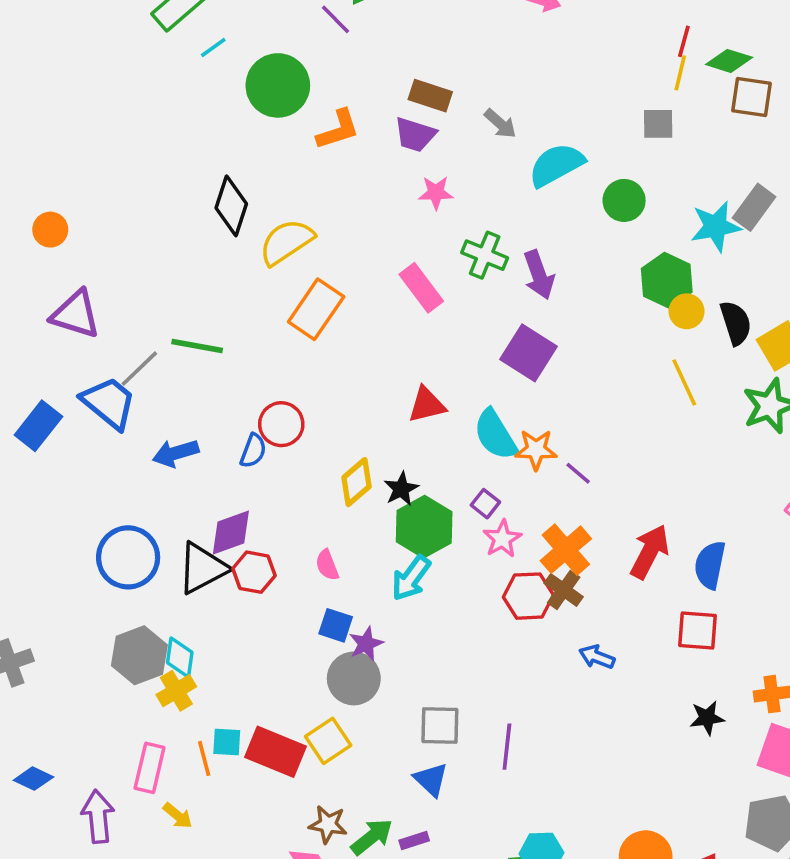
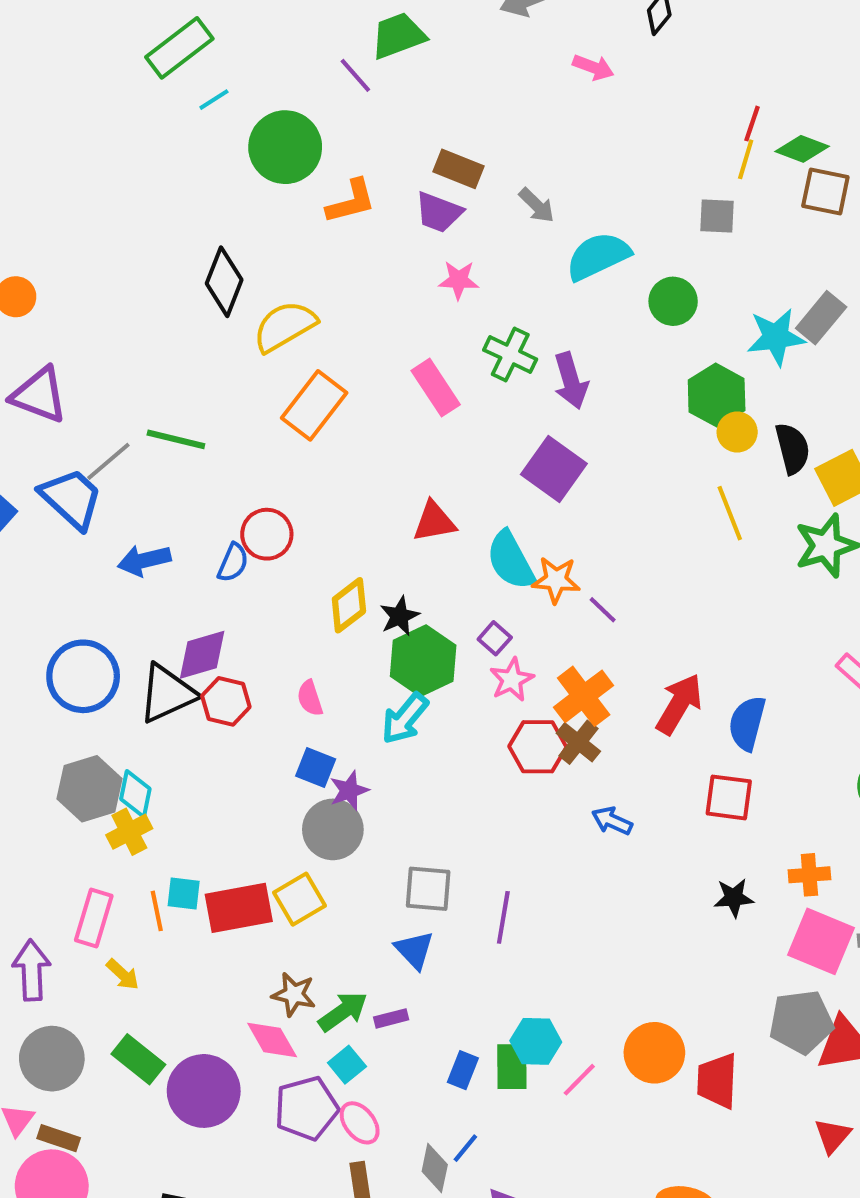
red rectangle: (276, 752) -> (239, 908), turned -36

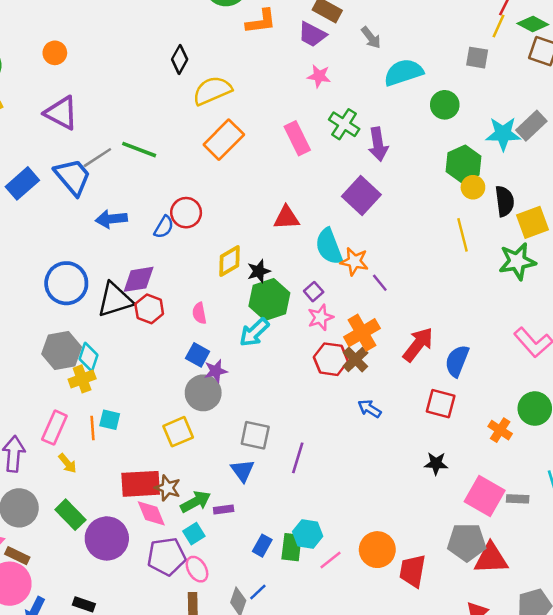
black diamond: (224, 282) -> (180, 59), size x0.7
orange cross: (809, 875) -> (500, 430), moved, turned 30
red rectangle: (239, 908) -> (141, 484), moved

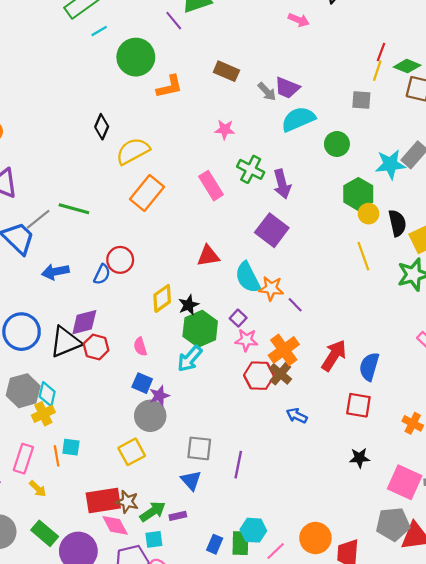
purple trapezoid: (312, 34) -> (287, 88), moved
pink star: (321, 317) -> (246, 340), turned 30
cyan square: (194, 534) -> (154, 539), turned 30

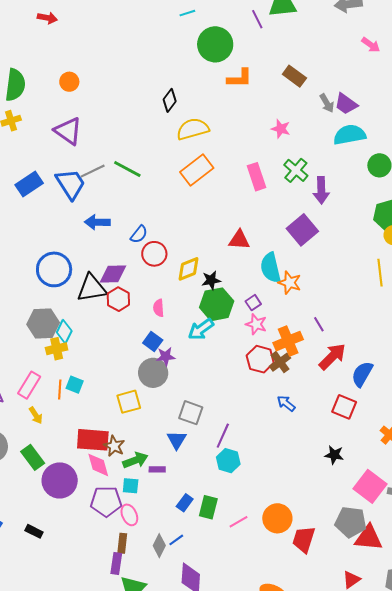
red circle: (120, 260) -> (154, 254), moved
purple line: (295, 305) -> (319, 324), moved
cyan hexagon: (253, 530) -> (228, 461), moved

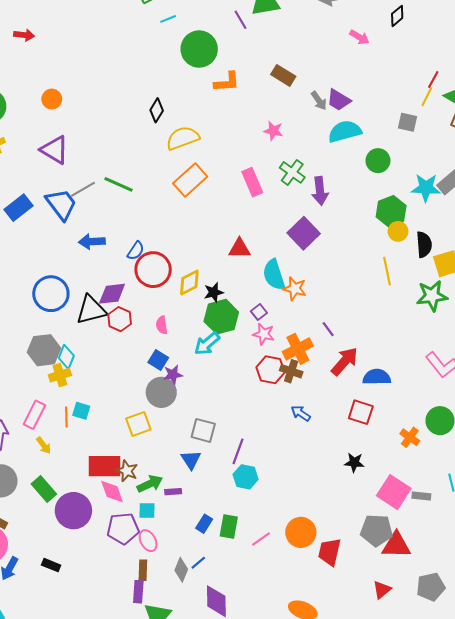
red circle: (154, 254) -> (153, 270), size x1.4
brown cross: (280, 362) -> (291, 371), turned -30
blue semicircle: (362, 374) -> (377, 377), turned 64

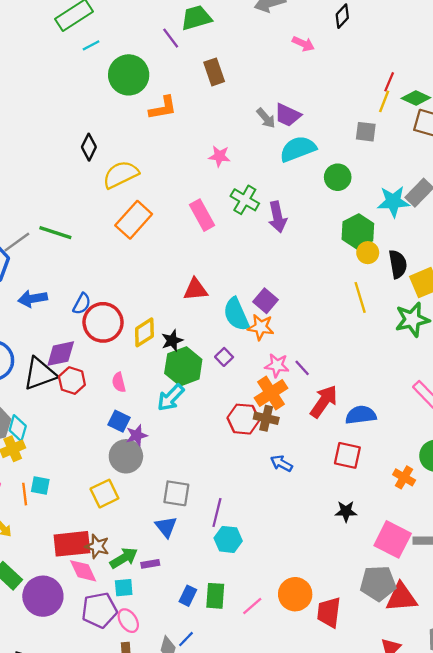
brown rectangle: (283, 75) -> (214, 72), moved, turned 45
purple square: (304, 233) -> (265, 301), moved, size x0.7
pink star: (264, 334) -> (277, 365), moved

